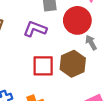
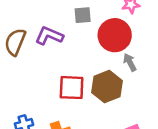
purple L-shape: (35, 29) -> (49, 36), moved

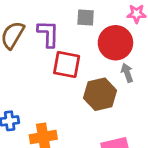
purple L-shape: (49, 36) -> (48, 34), turned 60
red square: (72, 88) -> (67, 65), moved

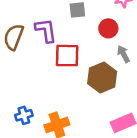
red circle: (115, 43) -> (108, 28), size x0.6

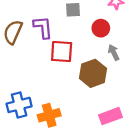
blue cross: (24, 115) -> (19, 105), size x1.5

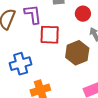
blue cross: (19, 105) -> (21, 64), moved

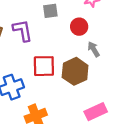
red square: (50, 35) -> (44, 66), moved

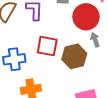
red circle: (79, 27) -> (86, 17), size x1.6

